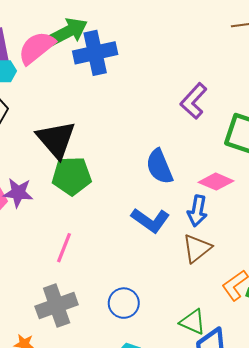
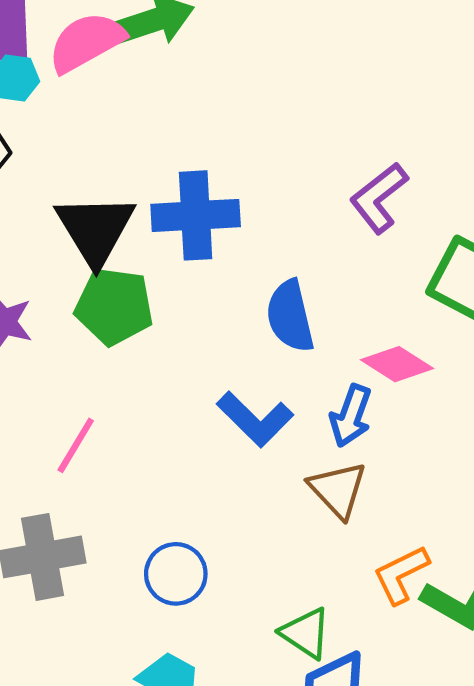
blue cross: (95, 53) -> (196, 215), moved
brown triangle: (197, 248) -> (338, 490), turned -44

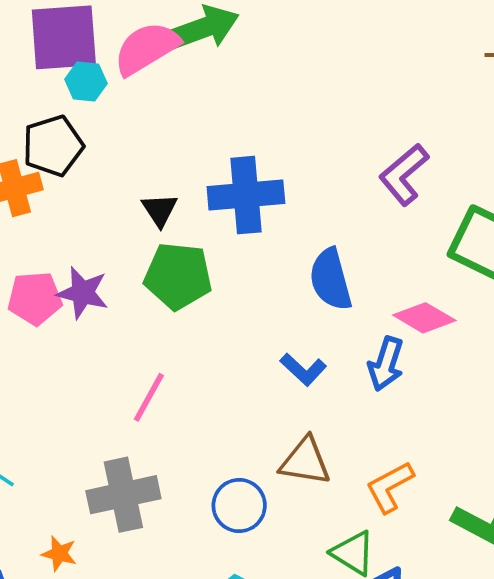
black triangle: (95, 229) -> (160, 210), size x0.5
blue L-shape: (255, 419) -> (303, 369), size x0.7
brown triangle: (338, 490) -> (305, 461), moved, turned -36
orange L-shape: (401, 575) -> (390, 487), moved

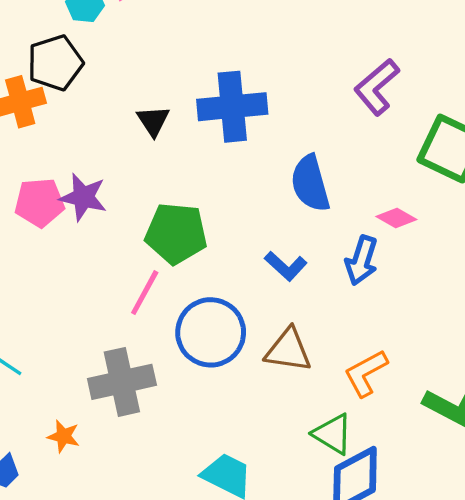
green pentagon: (178, 276) -> (176, 233), moved
pink diamond: (424, 318) -> (396, 218), size x0.7
blue circle: (239, 505) -> (211, 332), moved, size x1.4

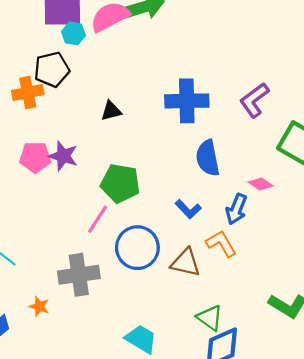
blue cross: (232, 107) -> (187, 101), moved
black triangle: (153, 121) -> (111, 111), turned 45
orange L-shape: (366, 373) -> (221, 244), moved, turned 84

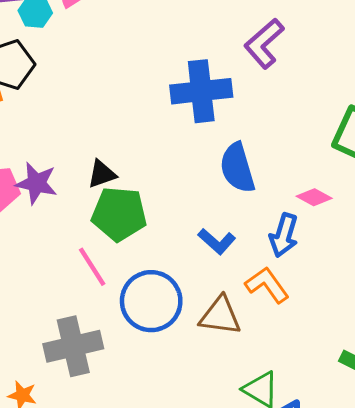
purple L-shape: (254, 100) -> (264, 43), moved
black triangle: (111, 111) -> (102, 174), moved
pink line: (98, 219) -> (92, 267), turned -60

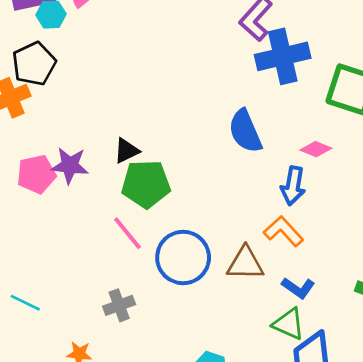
blue cross: (201, 91) -> (283, 56), moved
blue L-shape: (217, 241) -> (298, 288), moved
gray cross: (73, 346) -> (119, 305), size x0.6

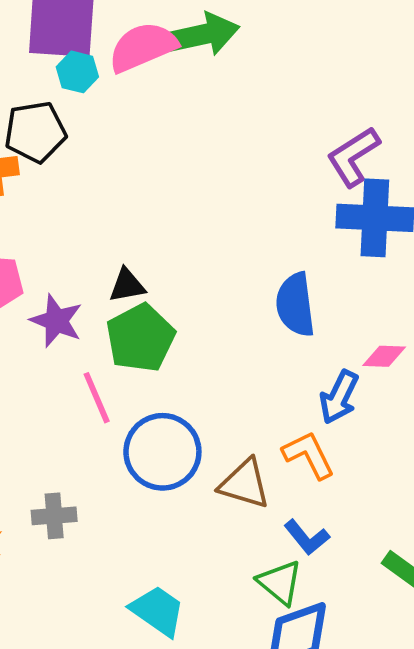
pink diamond: (316, 149) -> (384, 356), turned -36
purple star: (70, 165) -> (56, 321), moved
green pentagon: (146, 184) -> (140, 338), turned 30
gray cross: (119, 305) -> (54, 516), moved

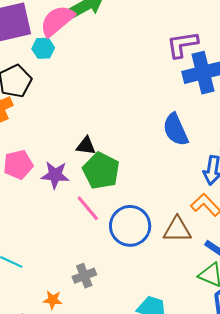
cyan hexagon: (77, 72) -> (43, 48), moved
purple L-shape: (353, 157) -> (182, 44), turned 40
black triangle: (127, 285) -> (86, 146), turned 35

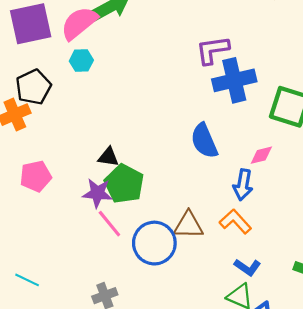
cyan hexagon: (43, 48) -> (81, 61), moved
purple star: (55, 175) -> (97, 193), moved
brown triangle: (177, 230) -> (188, 225), moved

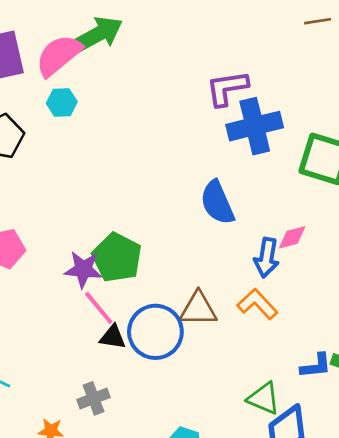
pink diamond: (261, 155) -> (292, 237), moved
black triangle: (108, 157) -> (113, 337), moved
blue L-shape: (247, 267) -> (316, 366), moved, turned -40

